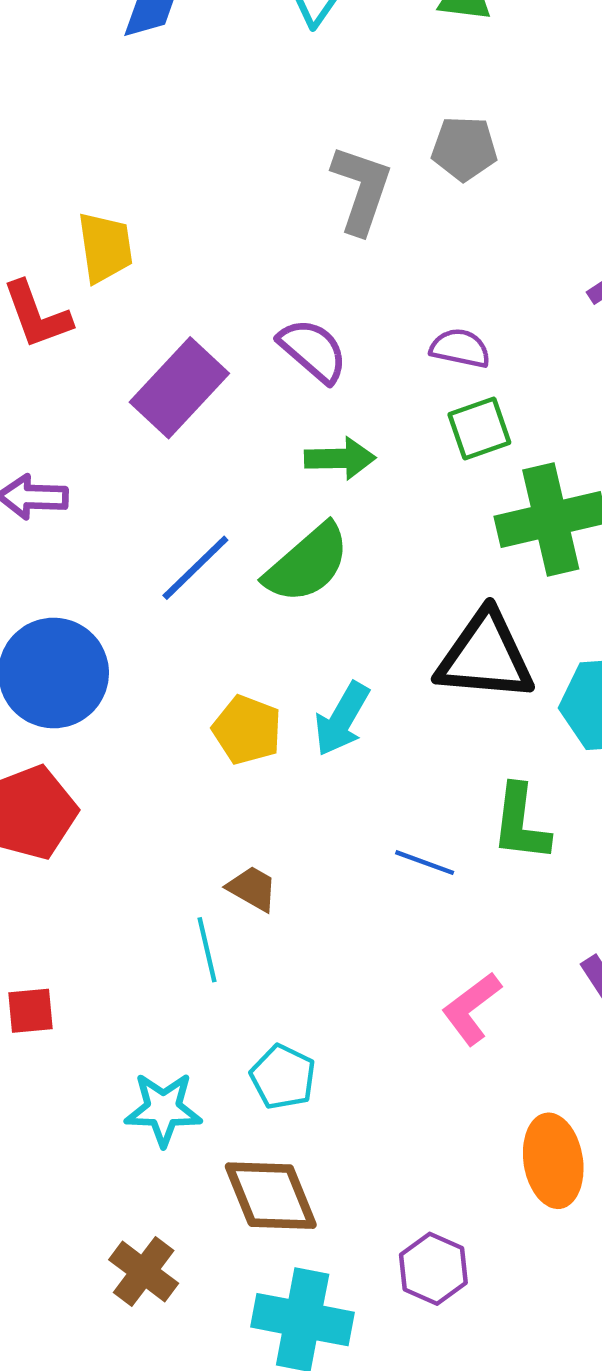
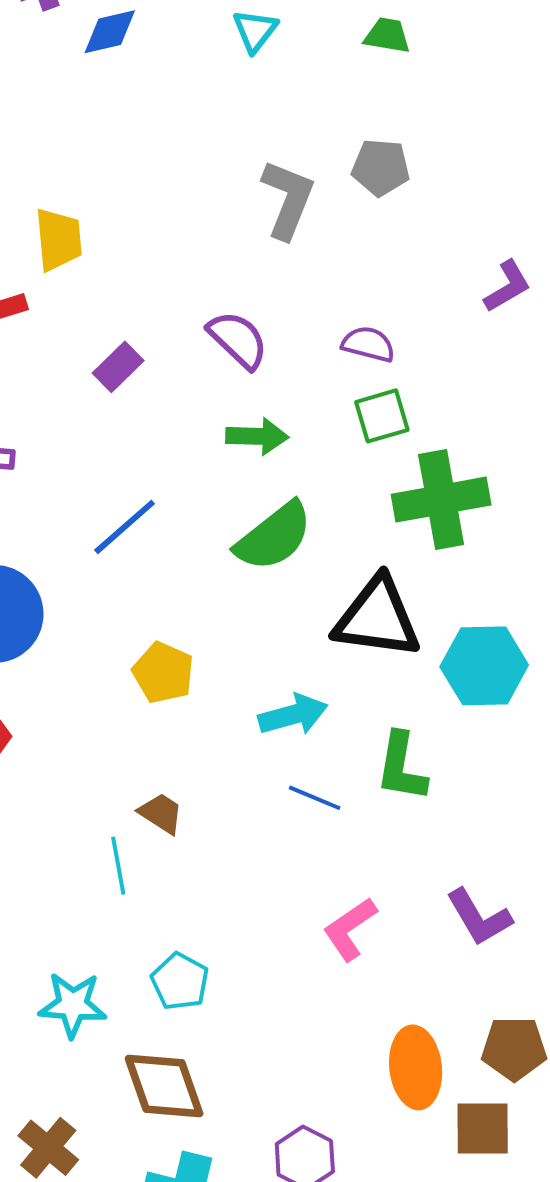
purple rectangle: (179, 388) -> (118, 367), size x0.6
green semicircle: (307, 563) -> (274, 537), moved
cyan arrow: (342, 719) -> (293, 715), moved, turned -138

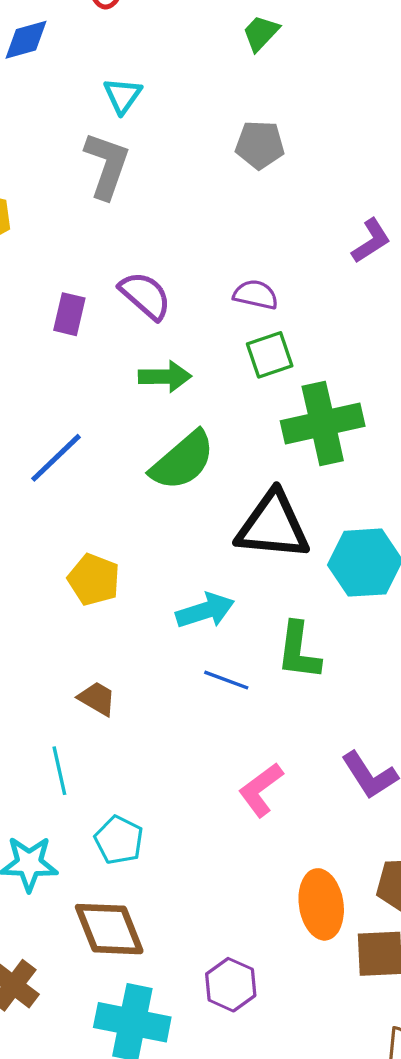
cyan triangle: (255, 31) -> (122, 95), moved
green trapezoid: (387, 35) -> (261, 33), turned -54
gray L-shape: (288, 199) -> (107, 165), moved
purple rectangle: (118, 367) -> (69, 314), moved, turned -30
cyan line: (118, 866) -> (59, 771), moved

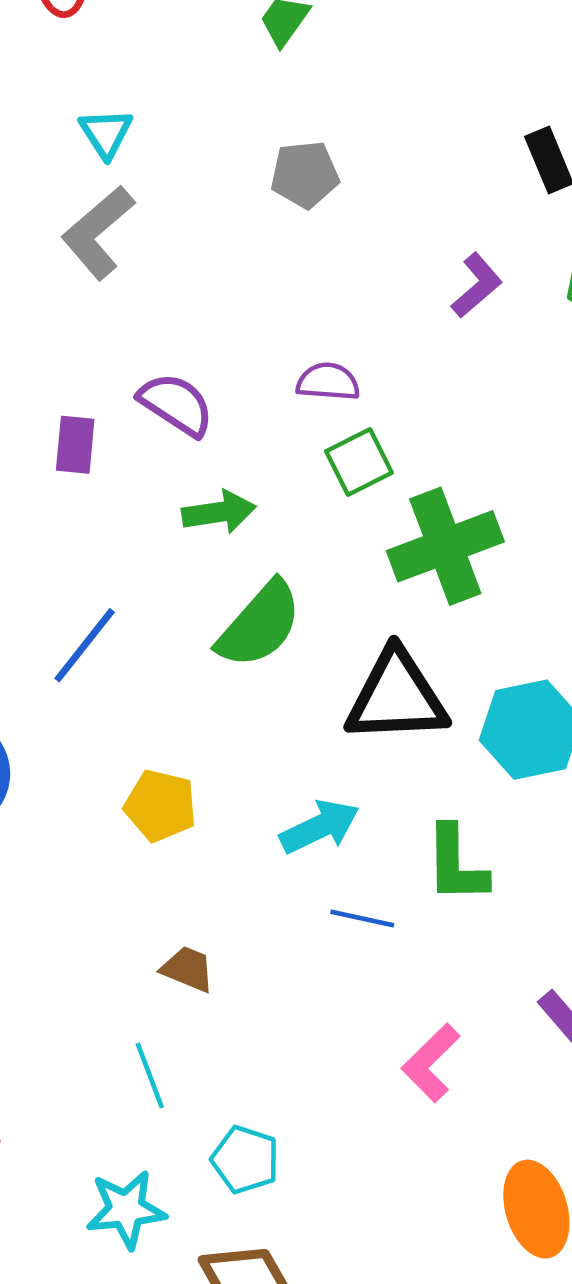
gray L-shape: (107, 165) -> (98, 232), turned -142

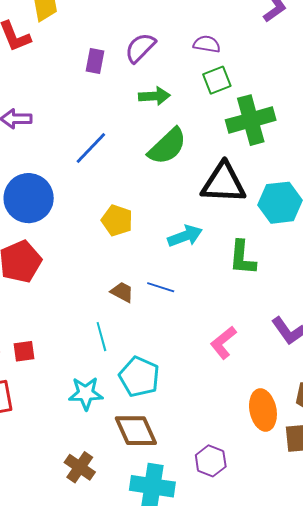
purple semicircle: (176, 404) -> (140, 48), turned -84
blue line: (362, 918) -> (161, 287), moved
cyan pentagon: (245, 1160) -> (139, 377), size x1.4

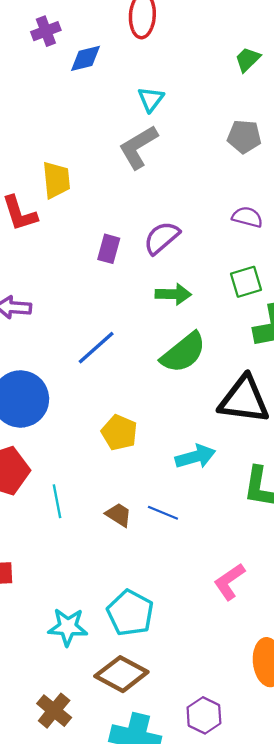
purple semicircle: (207, 44) -> (247, 217), moved
cyan line: (101, 337) -> (57, 501), moved
brown diamond: (136, 431) -> (121, 674), turned -42

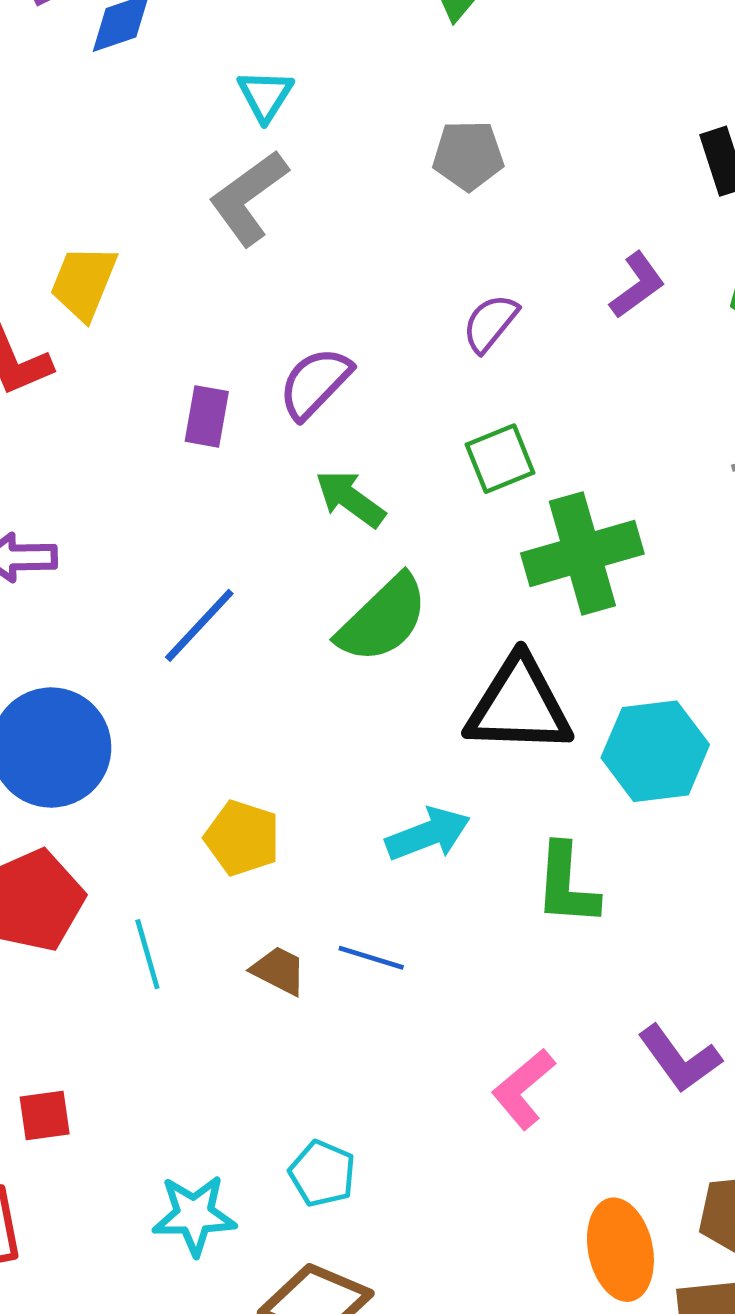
yellow trapezoid: (56, 180) -> (84, 283), turned -147
purple semicircle: (247, 217) -> (490, 323), turned -60
green arrow: (173, 294) -> (350, 499), turned -140
yellow pentagon: (119, 433) -> (242, 838), moved
cyan pentagon: (130, 613) -> (322, 1173), size x0.7

